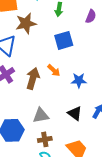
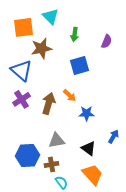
blue star: (79, 80) -> (87, 113), moved
black triangle: (75, 113) -> (89, 148), moved
brown cross: (45, 139) -> (52, 164), moved

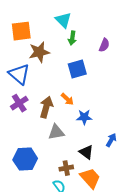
cyan triangle: (51, 16) -> (63, 20), moved
gray triangle: (57, 140) -> (56, 132), moved
brown cross: (52, 164) -> (66, 168), moved

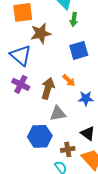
purple cross: (19, 103) -> (21, 84), turned -30
blue hexagon: (25, 159) -> (40, 136), moved

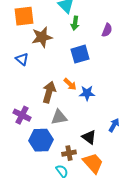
blue triangle: (21, 55) -> (22, 59), size x0.6
purple cross: (21, 84) -> (22, 115), moved
blue star: (86, 98) -> (87, 93), moved

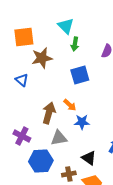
blue star: (87, 93) -> (82, 122), moved

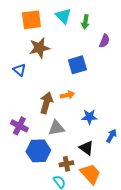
orange square: (24, 37) -> (31, 20), moved
green arrow: (75, 44) -> (85, 22), moved
orange arrow: (70, 105) -> (67, 95), turned -56
blue star: (82, 122) -> (89, 117), moved

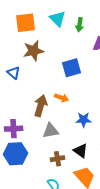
orange arrow: (67, 95) -> (62, 98), turned 32
purple cross: (19, 126) -> (14, 129), turned -30
blue hexagon: (38, 151) -> (16, 154), moved
brown cross: (66, 164) -> (58, 159), moved

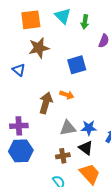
blue star: (84, 120) -> (89, 128), moved
gray triangle: (51, 131) -> (68, 128), moved

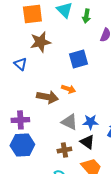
brown arrow: (46, 103) -> (47, 97), turned 85
gray triangle: (68, 128) -> (69, 122), turned 36

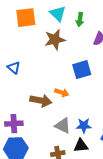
brown star: (40, 42) -> (55, 40), moved
blue square: (78, 59) -> (82, 70), moved
black triangle: (87, 142) -> (81, 146), turned -42

